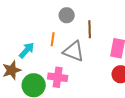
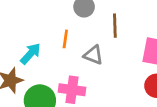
gray triangle: (74, 51) -> (93, 55), size x0.7

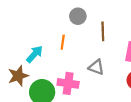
gray triangle: (93, 55) -> (96, 67), moved

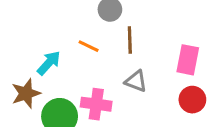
brown line: (103, 31) -> (130, 40), moved
orange line: (63, 42) -> (89, 46), turned -72

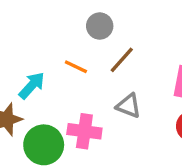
brown line: (130, 40) -> (122, 60), turned 44

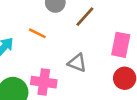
brown line: (122, 60) -> (85, 17), moved

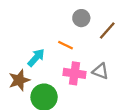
pink cross: (44, 82) -> (75, 73), moved

